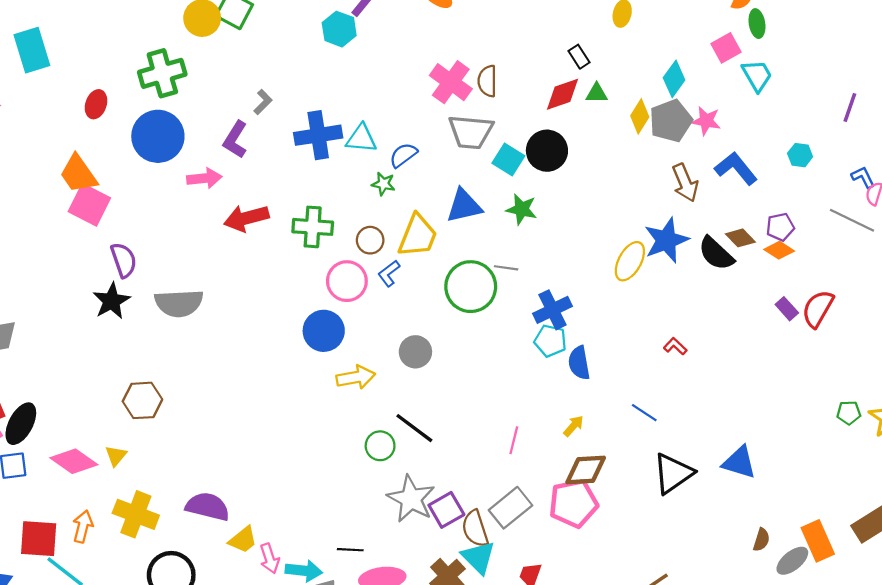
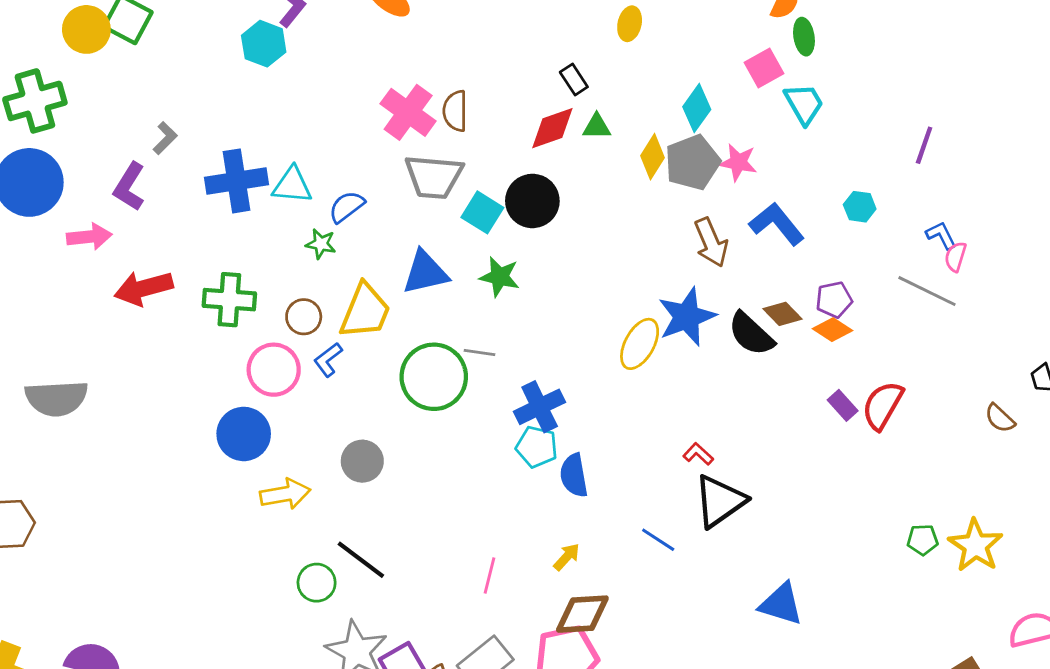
black triangle: (673, 473) -> (720, 501), moved

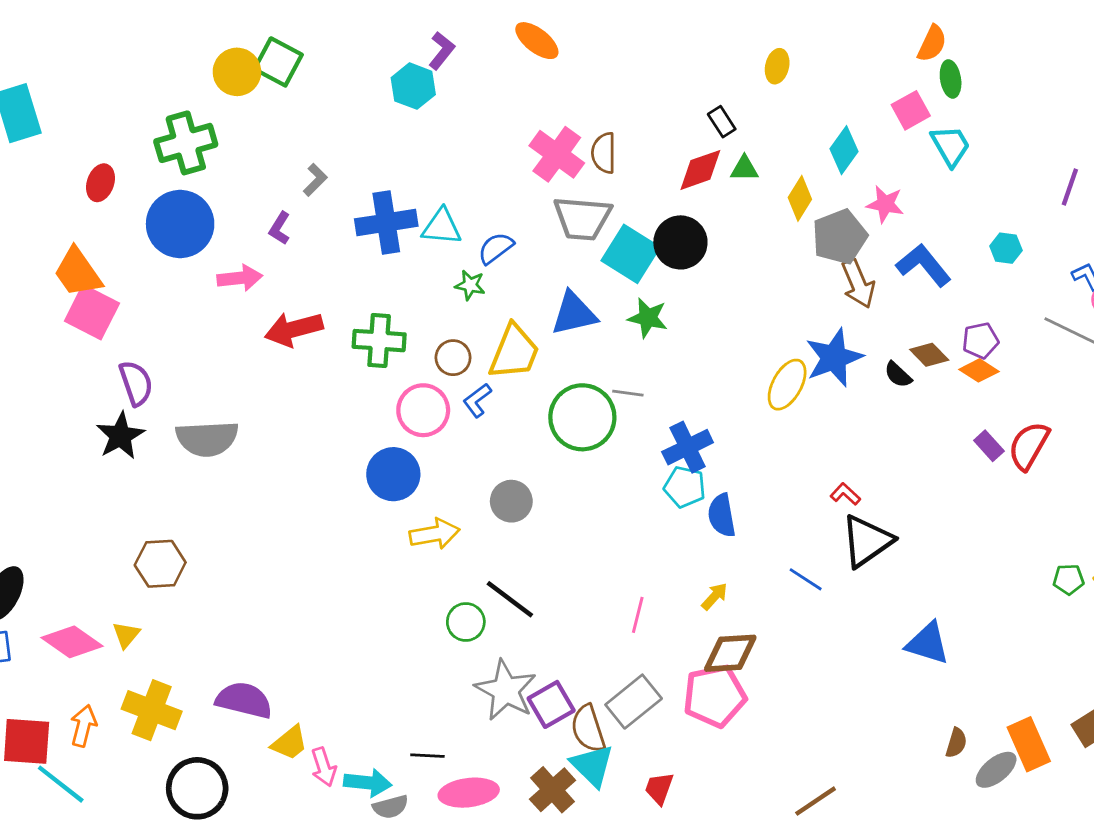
gray pentagon: (692, 162) -> (840, 237), moved
purple L-shape: (129, 187) -> (280, 228), size x0.7
cyan square: (482, 212) -> (631, 254), size x1.4
black semicircle: (751, 334) -> (898, 375), size x0.6

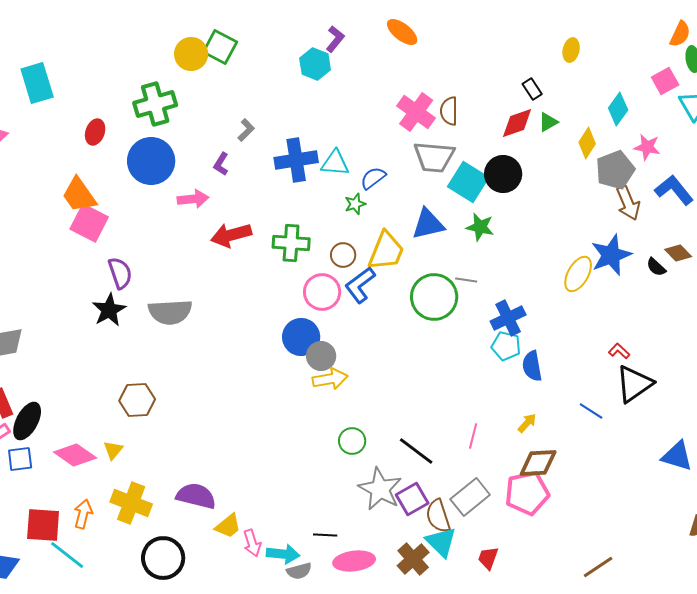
green triangle: (744, 169) -> (548, 122), turned -30
green star: (470, 285) -> (355, 204), turned -30
blue L-shape: (477, 400) -> (360, 285), size x1.5
gray circle: (511, 501) -> (321, 356), moved
black line: (510, 599) -> (416, 451), moved

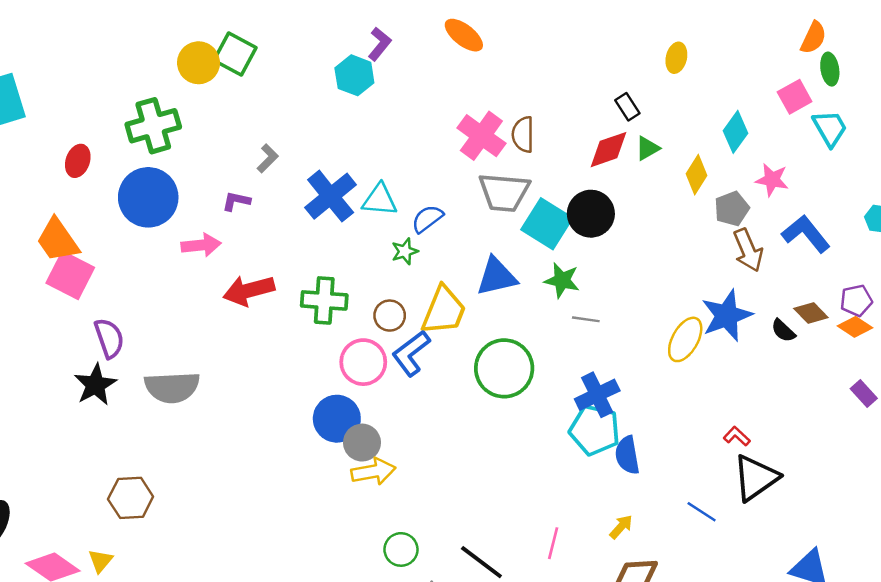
blue cross: (296, 160) -> (331, 196), turned -30
purple L-shape: (221, 164) -> (236, 201), turned 70
gray pentagon: (615, 170) -> (732, 209), size x0.7
gray line: (466, 280) -> (586, 319), moved
cyan pentagon: (506, 346) -> (595, 430), size x1.4

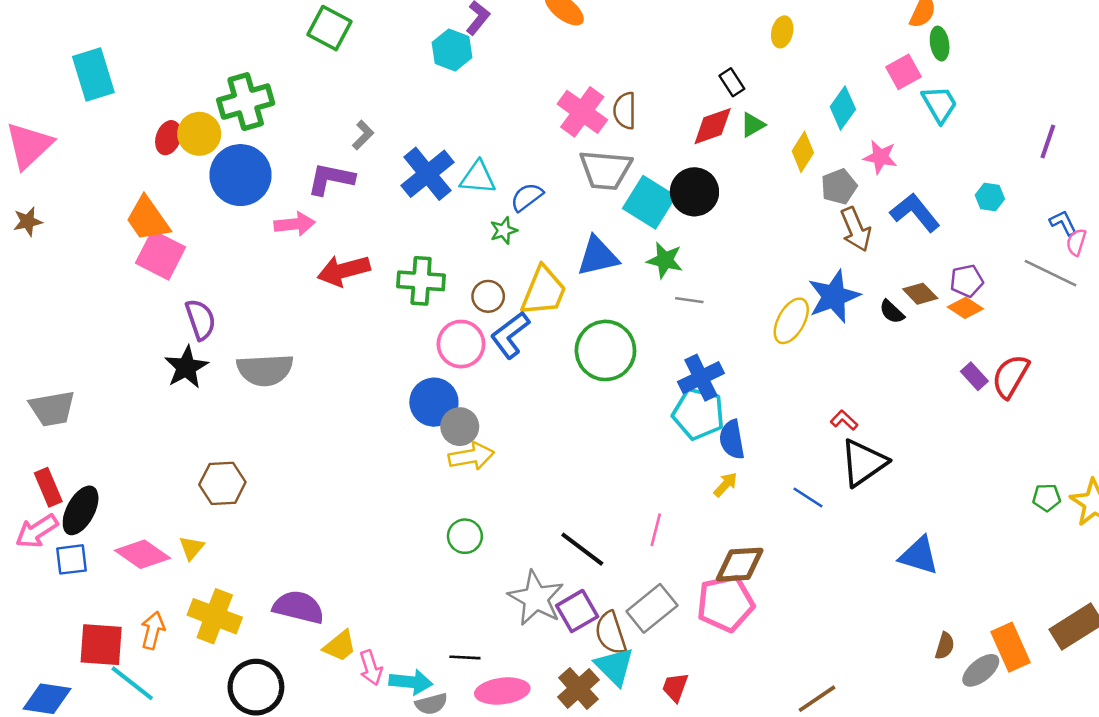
yellow circle: (199, 63) -> (199, 134), moved
purple L-shape: (236, 201) -> (331, 179), size x1.6
yellow arrow: (621, 527) -> (725, 485), moved
green circle: (401, 549) -> (465, 536), moved

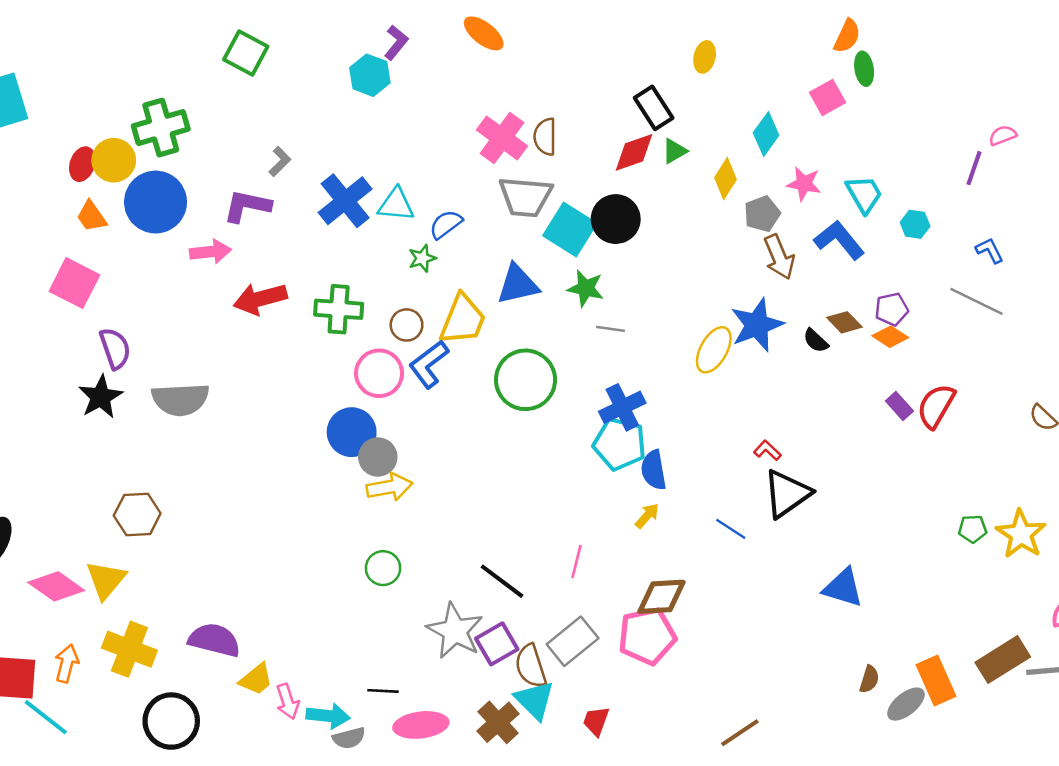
black rectangle: (732, 82) -> (654, 108), size x1.5
cyan trapezoid: (940, 104) -> (864, 194), moved
orange trapezoid: (148, 219) -> (91, 216), moved, size x0.7
pink semicircle: (1076, 242) -> (1003, 135), moved, turned 52
yellow triangle: (191, 548) -> (106, 580), size x1.6

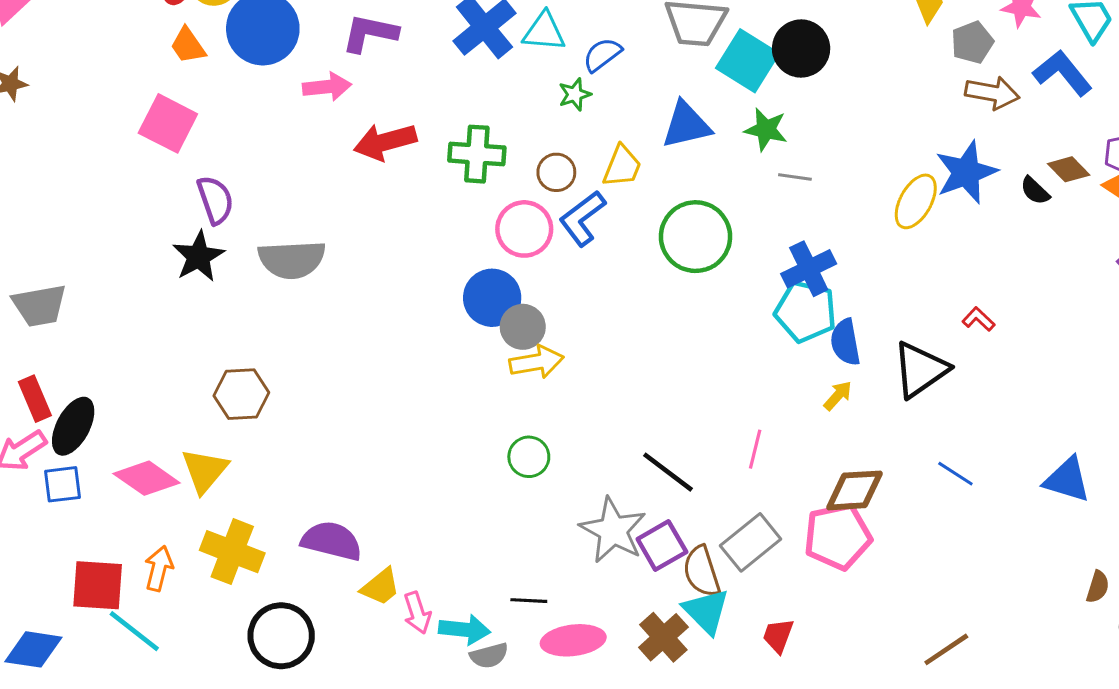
brown arrow: (779, 257) -> (992, 93), turned -57
yellow trapezoid: (463, 320) -> (622, 166), size x0.7
black triangle: (787, 494) -> (920, 370), moved
blue line: (731, 529) -> (955, 474), moved

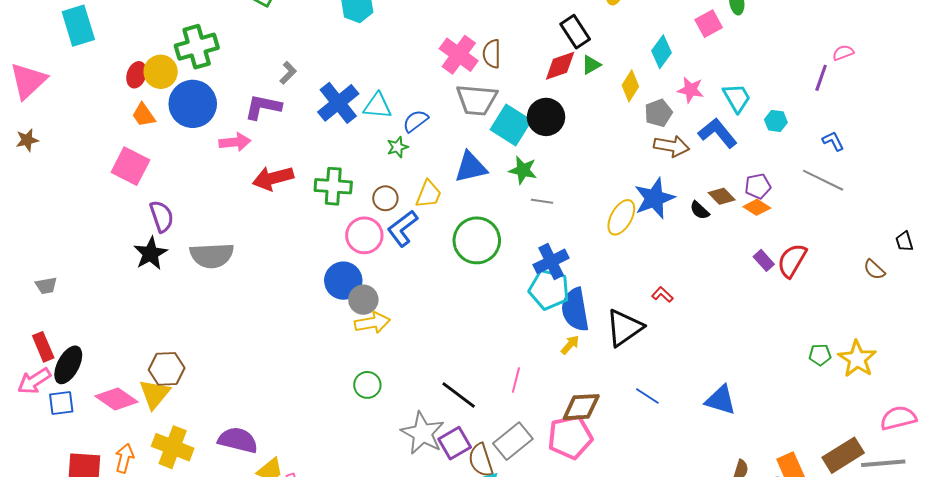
gray trapezoid: (39, 305) -> (46, 286), size x0.6
blue semicircle: (845, 342) -> (575, 310), size x1.4
brown hexagon: (241, 394) -> (167, 369), moved

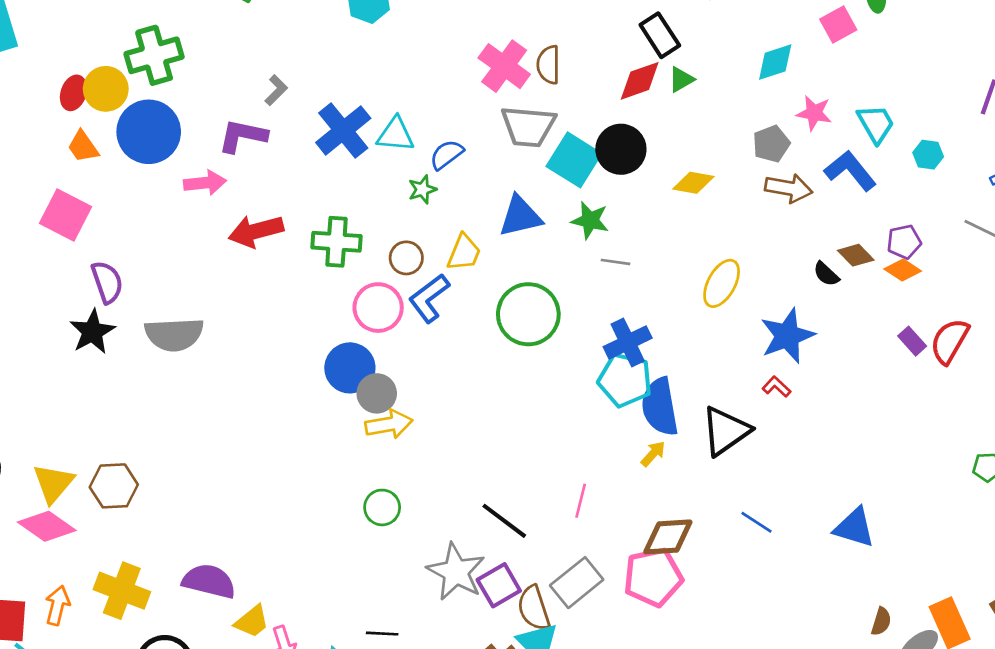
cyan diamond: (661, 52) -> (775, 62), turned 36
yellow diamond: (630, 86) -> (693, 183), moved, turned 68
blue star: (654, 198) -> (787, 336), moved
yellow triangle: (155, 394) -> (53, 483), moved

